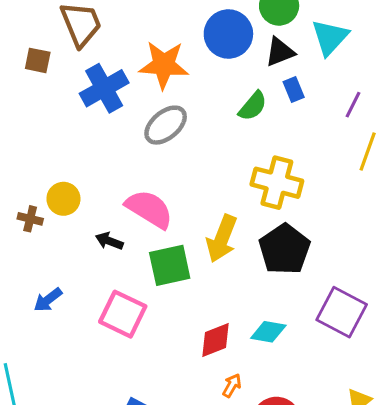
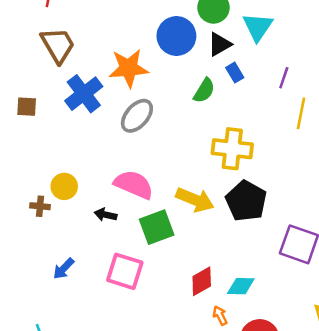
brown square: (38, 60) -> (27, 107), moved
yellow arrow: (222, 239) -> (195, 200), turned -81
cyan diamond: (268, 332) -> (241, 286), moved
orange arrow: (232, 385) -> (220, 316), turned -48

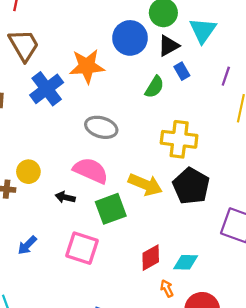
gray ellipse: (137, 116) -> (101, 127), moved, turned 64

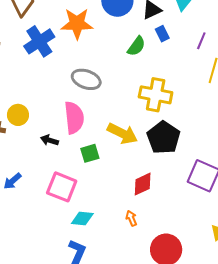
pink semicircle: (91, 171) -> (74, 118), turned 56
green square: (111, 209) -> (90, 153), size x0.7
red diamond: (151, 258) -> (143, 184), moved
cyan diamond: (186, 262) -> (82, 218), moved
orange arrow: (167, 288) -> (131, 218), moved

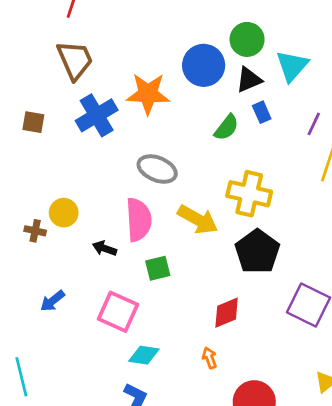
yellow arrow: (122, 134) -> (198, 219), moved

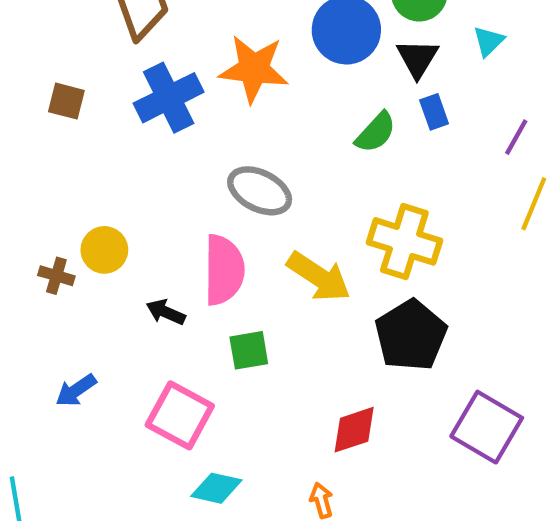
cyan triangle: (292, 66) -> (488, 41), size x0.6
black triangle: (249, 80) -> (417, 58), turned -40

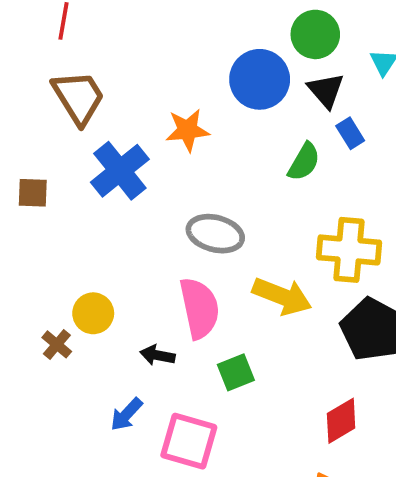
orange star: (254, 69) -> (187, 130), size x0.7
brown cross: (56, 276) -> (57, 344), turned 36
blue arrow: (76, 390) -> (126, 414), moved

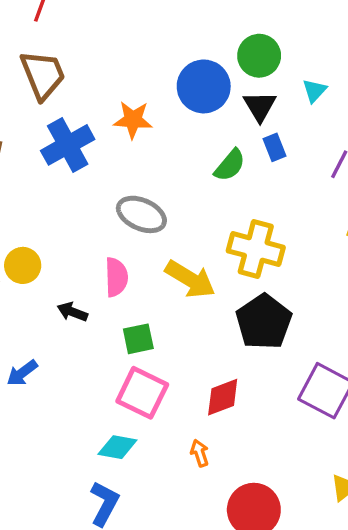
pink semicircle: (199, 308) -> (116, 277), size x0.7
blue arrow: (126, 414) -> (22, 373), moved
pink square: (189, 441) -> (142, 393), moved

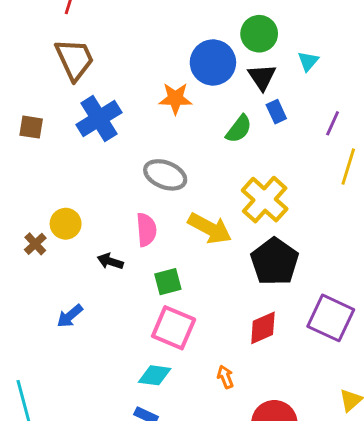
orange star: (133, 120) -> (175, 98), moved
yellow cross: (256, 249) -> (265, 200), turned 30
red diamond: (223, 397) -> (263, 328), moved

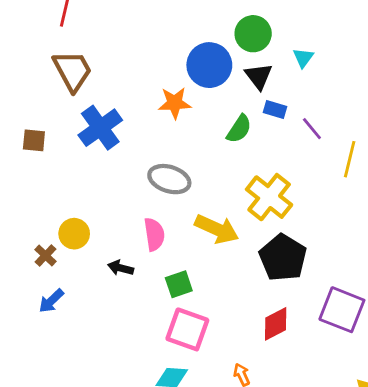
blue rectangle: (276, 112) -> (275, 110), turned -45
purple line: (333, 123) -> (312, 129), moved, turned -60
blue arrow: (70, 316) -> (51, 301), moved

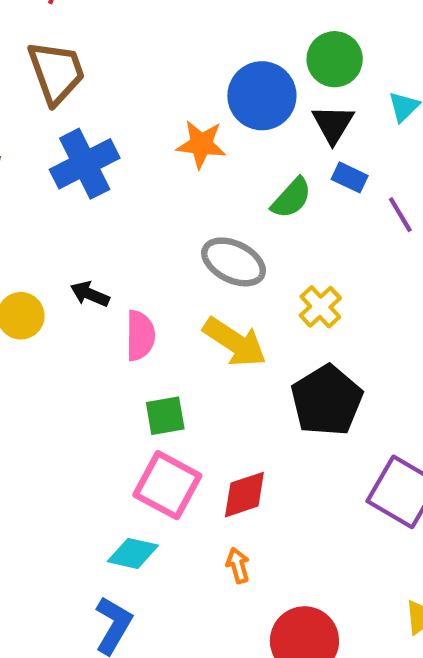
gray ellipse: (169, 179) -> (234, 262), moved
yellow cross: (269, 197) -> (320, 307), size x0.6
black arrow: (121, 268) -> (90, 294), moved
red diamond: (276, 324) -> (244, 495), moved

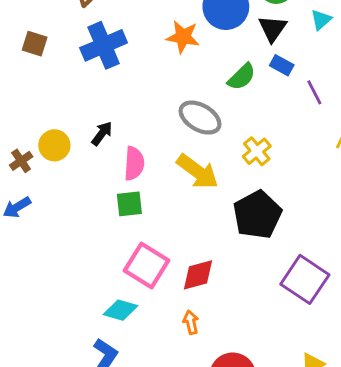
black arrow: (90, 294) -> (102, 133), turned 100
green square: (165, 416) -> (129, 204), moved

